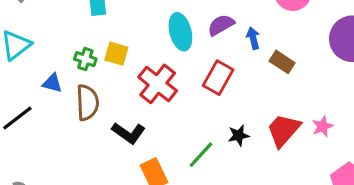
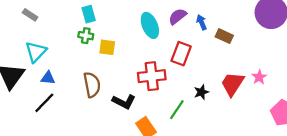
green cross: (85, 59) -> (86, 36), moved
blue triangle: (52, 83) -> (48, 78), moved
red cross: (158, 84) -> (152, 76), moved, turned -36

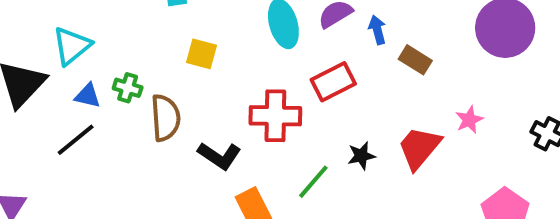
green cross: (86, 36) -> (128, 88), moved
red rectangle: (181, 54) -> (333, 82), turned 35
pink star: (259, 77) -> (469, 120), moved

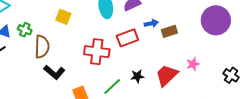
blue arrow: (377, 30) -> (151, 23), moved, turned 88
brown rectangle: (415, 60) -> (169, 31), turned -56
black L-shape: (219, 156) -> (54, 72), moved

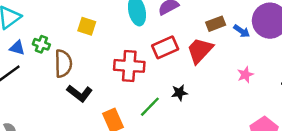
blue arrow: (151, 23) -> (242, 31), moved, turned 48
brown rectangle: (169, 31) -> (216, 24), moved
red trapezoid: (167, 75) -> (200, 50), moved

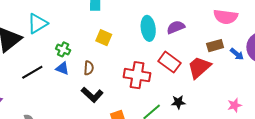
red rectangle: (165, 47) -> (169, 62), turned 55
blue triangle: (17, 48) -> (62, 68), moved
brown semicircle: (63, 64) -> (89, 68), moved, size x0.6
pink star: (245, 75) -> (235, 105), moved

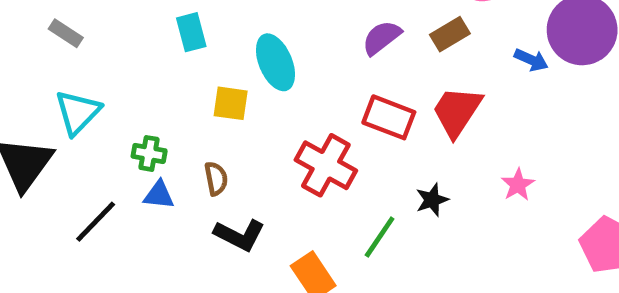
cyan ellipse: (148, 28) -> (275, 62), moved
brown rectangle: (215, 46) -> (450, 34), moved
red cross: (137, 75) -> (326, 165), turned 35
pink star: (235, 105) -> (518, 185), moved

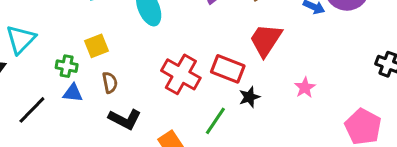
yellow square: (231, 103) -> (96, 46), moved, turned -30
red rectangle: (389, 117) -> (228, 69), moved

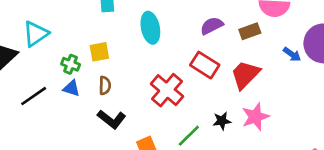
red rectangle: (228, 69) -> (205, 65), moved
pink star: (305, 88) -> (255, 117), moved, size x1.5

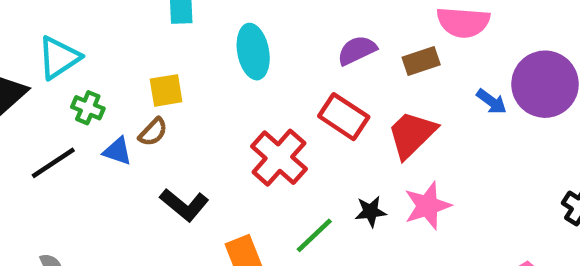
green cross: (71, 64) -> (88, 108), moved
brown semicircle: (105, 85) -> (153, 132), moved, turned 42

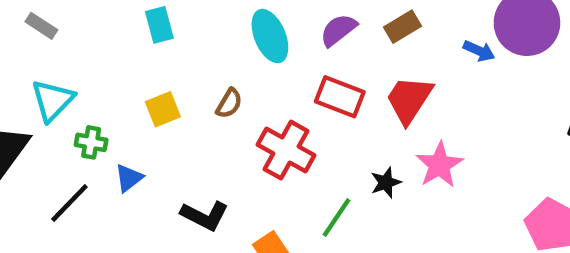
cyan ellipse: (253, 52) -> (270, 36), moved
brown semicircle: (153, 132) -> (229, 103), moved
blue triangle: (117, 151) -> (129, 178), turned -44

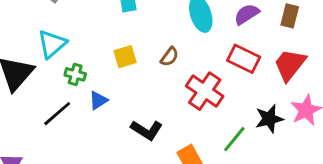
brown rectangle: (403, 27) -> (290, 16), turned -50
black star: (386, 183) -> (269, 119), size x1.4

